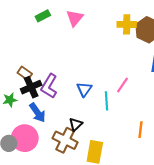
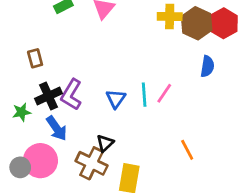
brown rectangle: (25, 73) -> (35, 58), moved, turned 40
cyan line: (107, 101) -> (144, 95), moved
orange line: (141, 130) -> (187, 150), turned -35

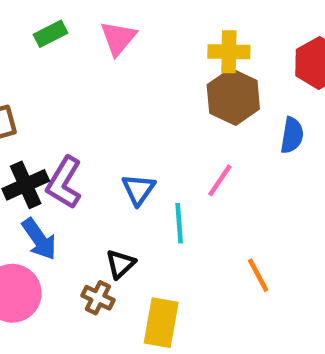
brown hexagon: (197, 23) -> (233, 97), moved
cyan line: (144, 95) -> (179, 223), moved
brown cross: (92, 163) -> (98, 298), size x0.6

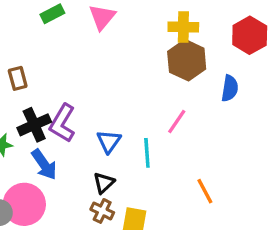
blue triangle: (139, 189) -> (109, 141), moved
brown cross: (98, 298) -> (102, 211), moved

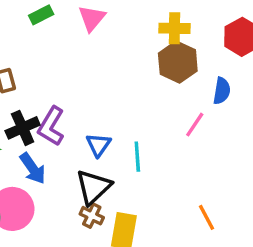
pink line: (177, 121) -> (195, 125), moved
black triangle: (104, 183) -> (93, 187), size x1.6
orange line: (205, 191) -> (207, 217), moved

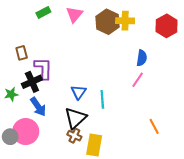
brown hexagon: (178, 62) -> (108, 22), moved
blue semicircle: (222, 91) -> (142, 58), moved
purple L-shape: (51, 126) -> (43, 68), moved, turned 150
orange line: (207, 217) -> (154, 126), moved

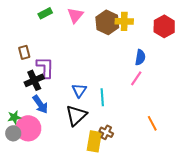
green star: (11, 94) -> (14, 117), moved
brown cross: (74, 136) -> (106, 132), moved

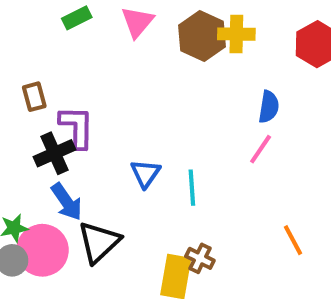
black triangle: (76, 115) -> (99, 242), moved

